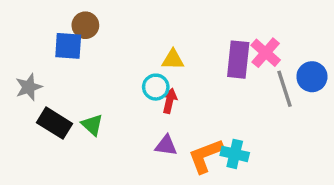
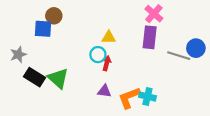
pink cross: (266, 53) -> (154, 14), moved
gray line: (285, 89) -> (179, 56), turned -55
green triangle: (92, 125) -> (58, 78), size x1.5

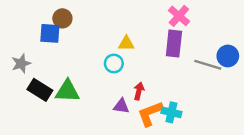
red arrow: (107, 63) -> (139, 91), moved
green triangle: (58, 78) -> (67, 91), turned -40

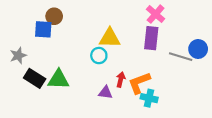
yellow triangle: (126, 43) -> (110, 38), size x1.5
orange L-shape: (150, 114) -> (139, 83), moved

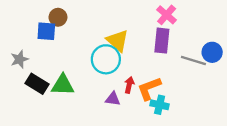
yellow triangle: (110, 38) -> (118, 41), turned 40
cyan circle: (99, 56) -> (106, 59), size x1.6

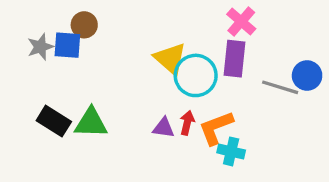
gray star: (19, 59) -> (40, 47), moved
cyan circle: (106, 59) -> (196, 75), moved
purple triangle: (113, 99) -> (164, 128), moved

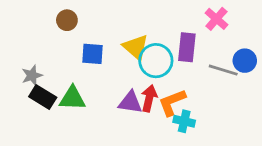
pink cross: (241, 21) -> (216, 19), moved
blue square: (67, 45) -> (93, 54), moved
gray star: (40, 47) -> (32, 75), moved
red arrow: (187, 123) -> (149, 98), size x1.4
purple triangle: (164, 128) -> (130, 102), size x1.4

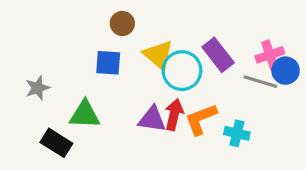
pink cross: (216, 19) -> (270, 55), moved, turned 30
brown circle: (67, 20) -> (122, 23), moved
purple rectangle: (187, 47) -> (218, 55), turned -44
black rectangle: (43, 97) -> (56, 143), moved
cyan cross: (184, 121) -> (237, 133), moved

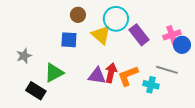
cyan circle: (182, 71) -> (116, 19), moved
gray line: (260, 82) -> (167, 70), moved
green triangle: (85, 115) -> (54, 73), turned -30

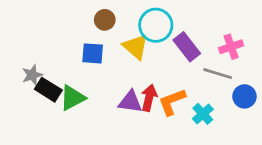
blue circle: (182, 45) -> (244, 96), moved
gray line: (167, 70) -> (218, 74), moved
cyan cross: (151, 85) -> (203, 114), turned 35
black rectangle: (36, 91) -> (48, 90), moved

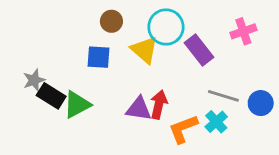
pink cross: (231, 47) -> (243, 31), moved
gray line: (218, 74) -> (223, 96), moved
orange L-shape: (172, 102) -> (183, 129), moved

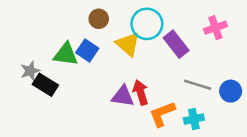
blue square: (99, 57) -> (87, 50), turned 30
green triangle: (77, 104) -> (66, 54), moved, turned 36
red arrow: (159, 104) -> (141, 92), turned -30
cyan cross: (216, 122) -> (194, 119), moved, turned 30

